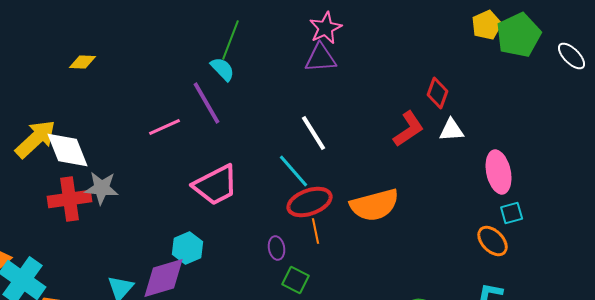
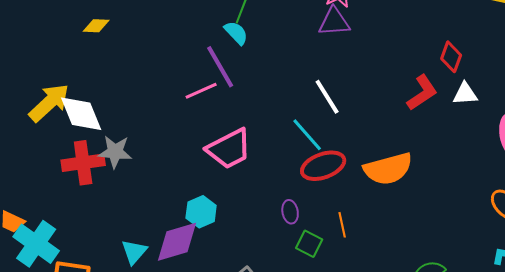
pink line: (165, 127) -> (201, 91), moved
orange line: (316, 231) -> (342, 225), moved

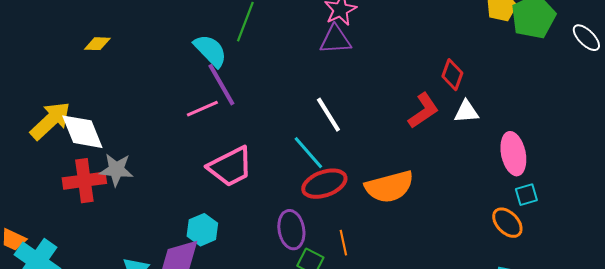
cyan semicircle: (236, 33) -> (210, 51), moved, size x1.4
purple ellipse: (290, 212) -> (291, 230), size x1.6

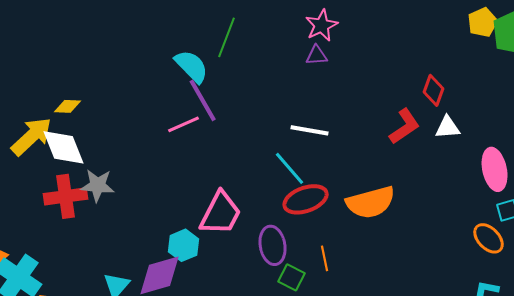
purple triangle: (335, 40) -> (317, 55), size x0.7
yellow diamond: (97, 44) -> (68, 106), moved
white line: (328, 115) -> (310, 130), turned -48
pink trapezoid: (230, 167) -> (221, 213), moved, turned -36

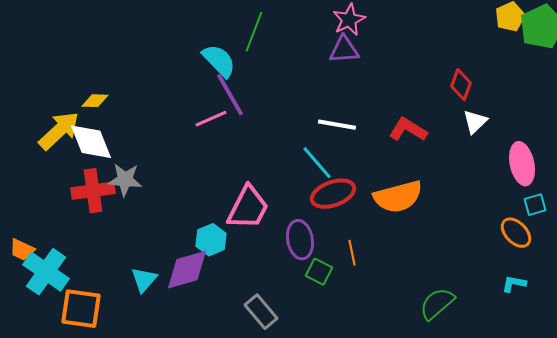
purple triangle: (317, 55) -> (344, 50), size x1.4
red L-shape: (405, 126) -> (408, 130), moved, turned -114
white triangle: (448, 127) -> (475, 122), turned -40

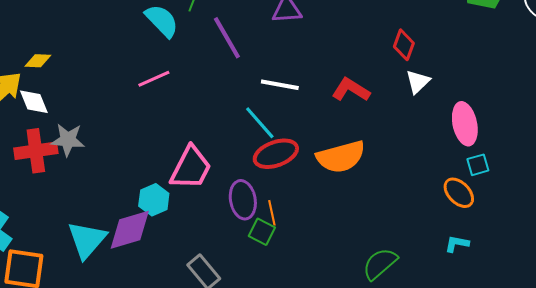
purple line: (230, 95) -> (227, 38), moved
white diamond: (91, 142) -> (34, 102), size x0.7
orange line: (352, 253) -> (272, 213), moved
cyan triangle: (144, 280) -> (87, 240), size x1.5

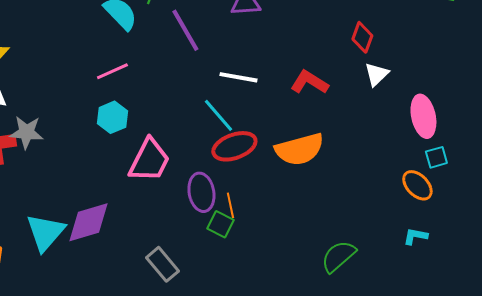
cyan hexagon: (154, 200) -> (112, 117), moved

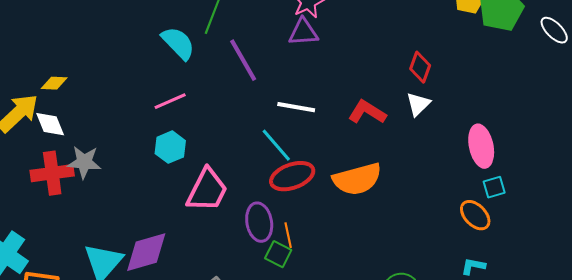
white triangle: (376, 74) -> (418, 104), moved

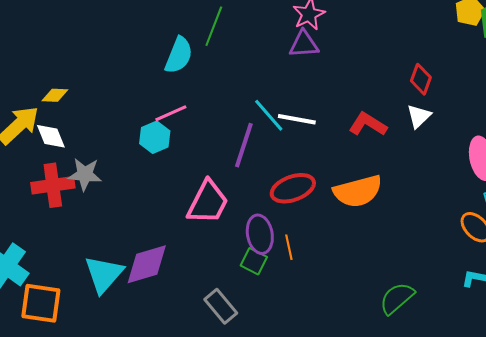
cyan semicircle: (178, 43) -> (179, 55), turned 66
purple line: (243, 60) -> (244, 145), moved, turned 48
cyan line: (276, 145) -> (269, 115), moved
cyan hexagon: (170, 147) -> (155, 137), moved
green square: (278, 254) -> (254, 261), moved

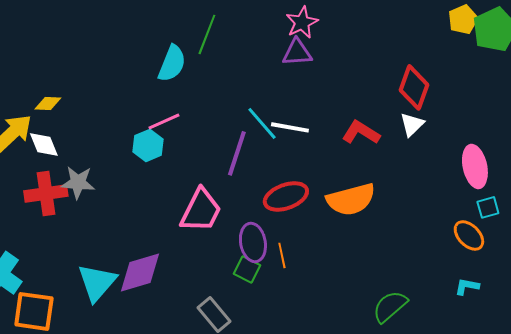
red diamond: (421, 79) -> (414, 87), size x1.4

